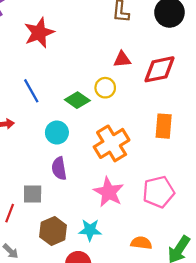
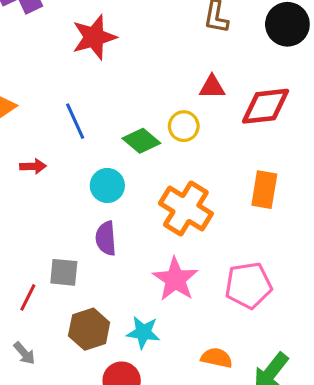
orange cross: (112, 143) -> (186, 208), turned -32

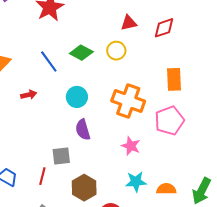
red diamond: (266, 106) -> (164, 28), size x0.7
green diamond: (141, 141) -> (81, 53), moved
pink star: (175, 279) -> (131, 146), size x0.7
pink pentagon: (248, 285) -> (169, 121), moved
cyan star: (143, 332) -> (136, 182), moved

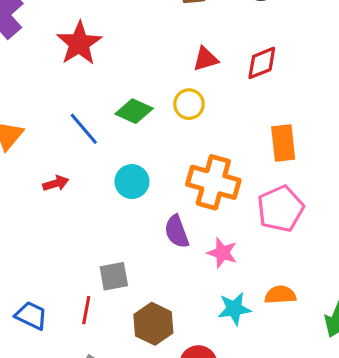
purple semicircle: (83, 130) -> (177, 232), moved
orange semicircle: (166, 189) -> (280, 295), moved

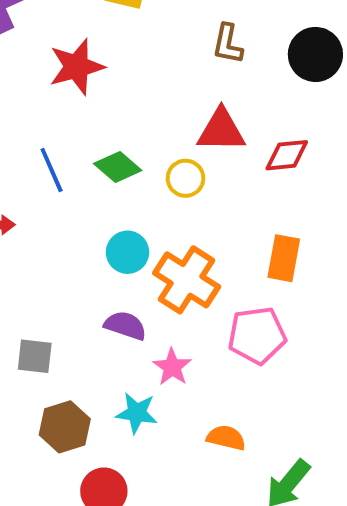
red triangle: (206, 59) -> (221, 130), size x1.5
cyan circle: (132, 182) -> (127, 252), moved
purple semicircle: (177, 232) -> (125, 325), turned 112
cyan star: (234, 309) -> (137, 413), moved

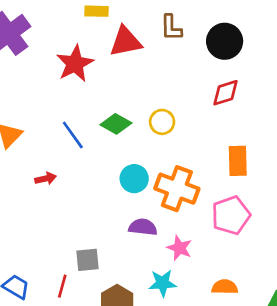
black circle: (315, 54) -> (225, 41), moved
red triangle: (221, 130) -> (126, 42), moved

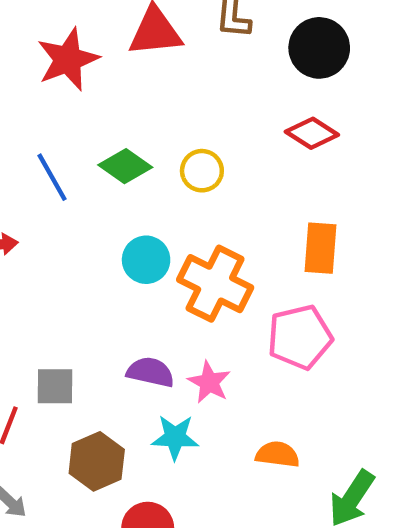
red diamond: (226, 93) -> (312, 133), turned 44
purple semicircle: (143, 227) -> (150, 372), moved

